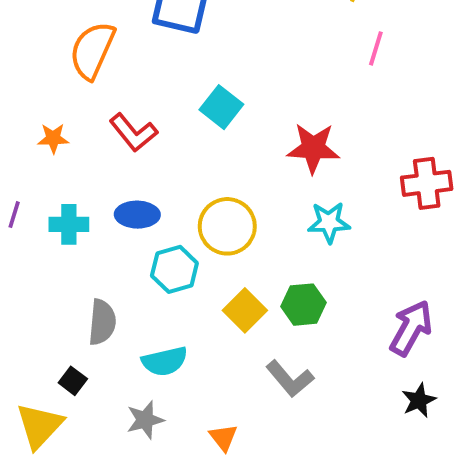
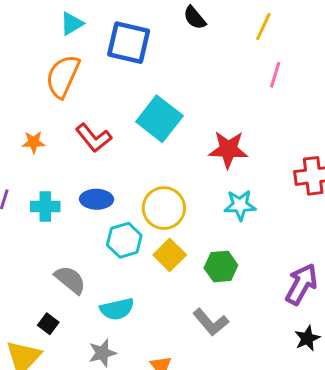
cyan square: (221, 107) -> (159, 119), size x1.4
yellow square: (245, 310) -> (170, 255), moved
gray semicircle: (102, 322) -> (70, 280), turned -56

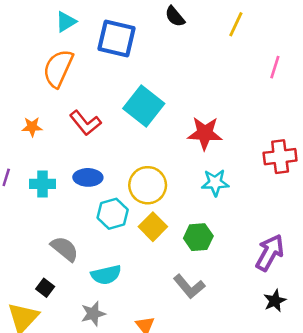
pink line: (275, 75) -> (275, 67), moved

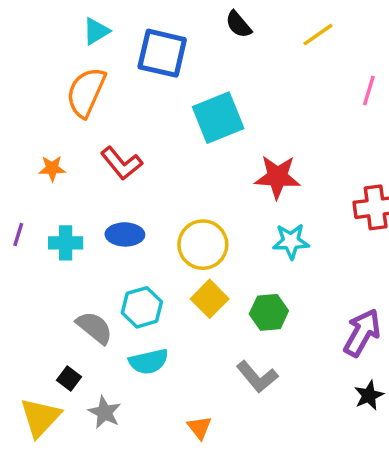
yellow line: (236, 24) -> (318, 35), turned 30
cyan square: (144, 106) -> (218, 118), moved, turned 30
cyan hexagon: (113, 214) -> (142, 307), moved
gray star: (93, 314) -> (105, 412), moved, turned -30

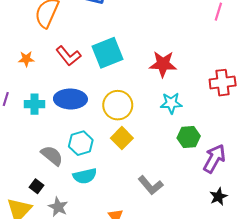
cyan square: (218, 118) -> (107, 53), moved
blue ellipse: (125, 234) -> (70, 99), size x1.4
green hexagon: (269, 312) -> (189, 137), moved

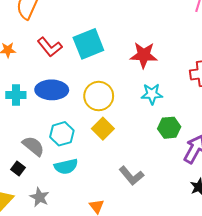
black square: (37, 186) -> (18, 169), moved

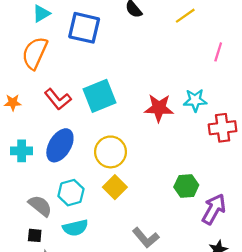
blue ellipse: (52, 90) -> (60, 145), turned -60
cyan star: (152, 94) -> (195, 100), moved
black square: (18, 169) -> (35, 235), moved, turned -32

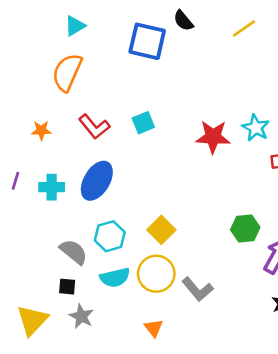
blue square: (84, 28) -> (147, 41), moved
cyan square: (100, 96) -> (143, 123), size x0.6
cyan star: (195, 100) -> (256, 128), turned 30
yellow circle: (111, 152) -> (156, 274), moved

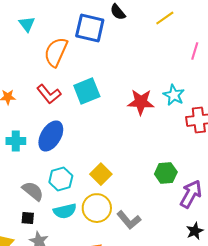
cyan triangle: (75, 26) -> (27, 24), moved, turned -36
orange semicircle: (67, 72) -> (56, 52), moved
cyan square: (143, 123) -> (87, 91), size x1.5

